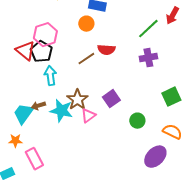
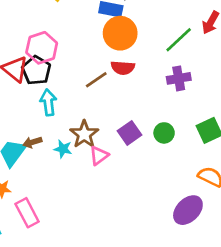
orange circle: (86, 24) -> (120, 33), moved, size x1.6
cyan star: (61, 111) -> (63, 149), size x0.6
green circle: (137, 121) -> (164, 133), moved

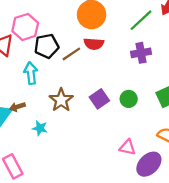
black pentagon: (36, 70) -> (47, 46), moved, turned 30
cyan star: (63, 149) -> (40, 128), moved
pink triangle: (99, 156) -> (128, 147), moved, turned 48

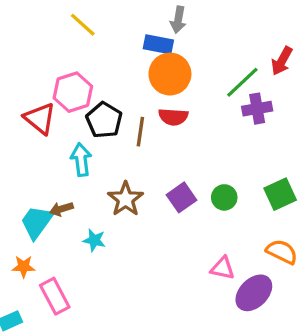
black pentagon: (47, 46) -> (104, 120), turned -30
purple cross: (141, 53) -> (257, 109), moved
brown line: (71, 54) -> (140, 132), turned -48

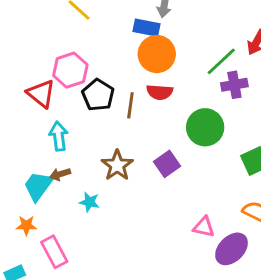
cyan arrow: (81, 160) -> (59, 136), moved
green circle: (224, 197) -> (205, 127), moved, size x1.6

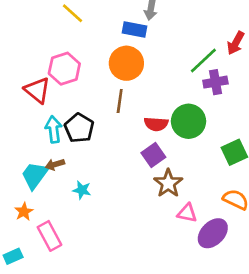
orange circle: (157, 54) -> (126, 63), moved
red semicircle: (160, 92) -> (156, 124), moved
black pentagon: (98, 95) -> (79, 128), moved
brown star: (117, 165) -> (168, 183), moved
orange star: (26, 225) -> (24, 212), turned -30

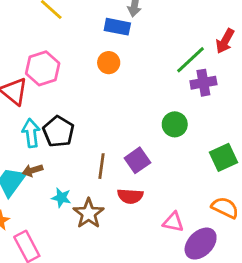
orange circle: (126, 63) -> (109, 63), size x0.6
brown line: (120, 101) -> (102, 166), moved
green circle: (188, 121) -> (175, 124), size x0.7
red semicircle: (156, 124) -> (130, 196), moved
brown star: (168, 183) -> (89, 213), moved

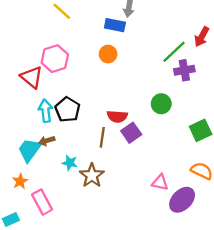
red semicircle: (130, 196) -> (117, 116), moved

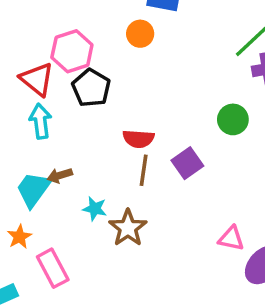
orange circle: (108, 54) -> (140, 34), moved
black pentagon: (68, 110) -> (91, 88), moved
cyan arrow: (46, 111) -> (40, 121), moved
red semicircle: (117, 116) -> (138, 139), moved

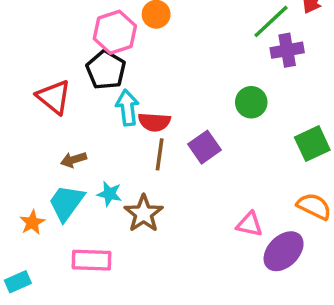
pink hexagon: (72, 51) -> (115, 32), moved
red triangle: (37, 79) -> (54, 97), moved
cyan arrow: (40, 121) -> (127, 108), moved
cyan trapezoid: (33, 189) -> (66, 203), moved
pink rectangle: (53, 268) -> (91, 260), moved, turned -60

